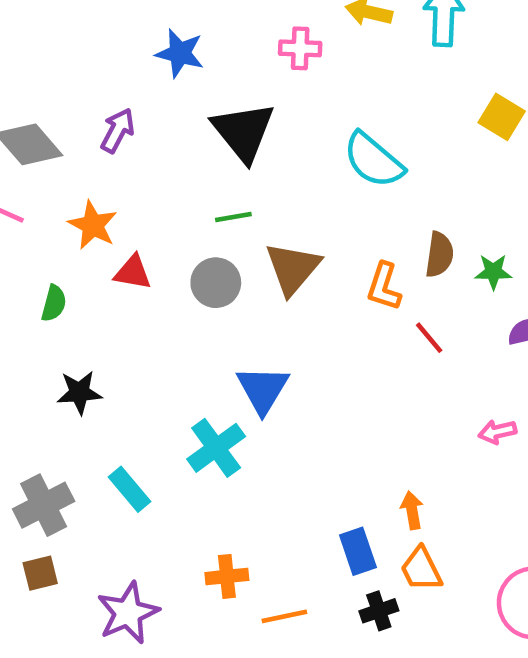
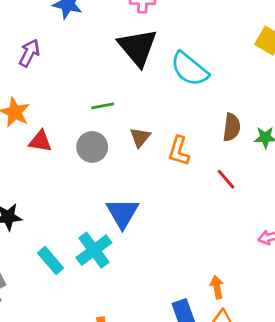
black triangle: (243, 132) -> (138, 47), moved
brown triangle: (293, 268) -> (140, 137), size x0.6
orange L-shape: (384, 287) -> (179, 151), moved
cyan rectangle: (129, 489) -> (51, 261), moved

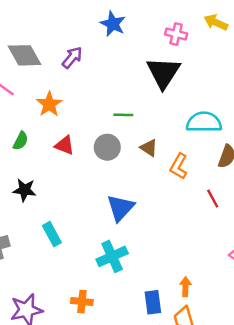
cyan semicircle: (189, 69) -> (204, 122), moved, turned 128
brown triangle: (140, 137) -> (149, 148), turned -48
red triangle: (40, 141) -> (64, 145), moved
cyan cross: (94, 250) -> (112, 256), moved

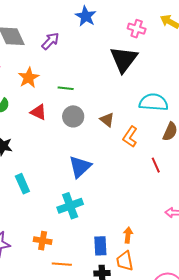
green line: (123, 115) -> (66, 88), moved

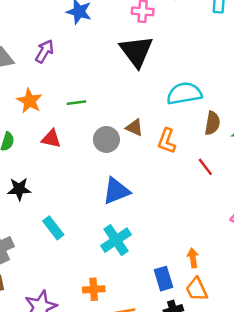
gray circle: (73, 116) -> (106, 139), moved
blue triangle: (80, 167) -> (116, 191), turned 35

